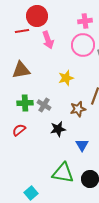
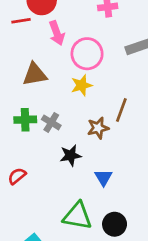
pink circle: (83, 45) -> (87, 54), moved
brown triangle: (21, 70) -> (35, 74), moved
red semicircle: (19, 130) -> (17, 176), moved

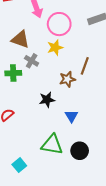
brown triangle: (35, 74) -> (20, 39), turned 30
gray cross: (51, 122) -> (32, 61), moved

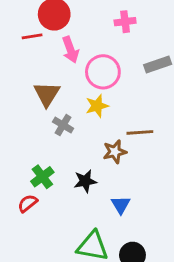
brown triangle: (20, 39) -> (47, 94), turned 42
brown line: (85, 66) -> (140, 132), turned 66
green cross: (13, 73) -> (42, 177), moved, turned -35

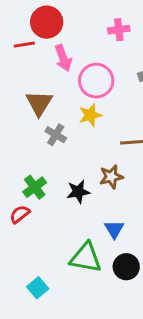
brown star: (115, 152) -> (111, 177), moved
blue triangle: (121, 205) -> (114, 229), moved

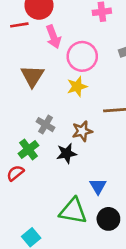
gray cross: (56, 135) -> (46, 125), moved
brown star: (111, 177) -> (82, 131), moved

